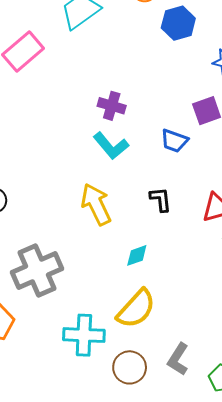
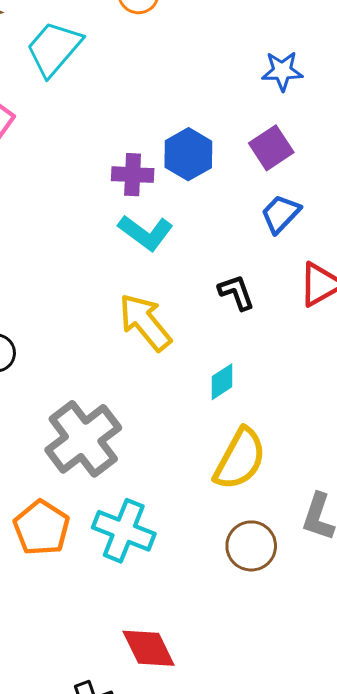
blue hexagon: (178, 23) -> (188, 154), moved
blue trapezoid: (174, 141) -> (281, 214), moved, turned 128
cyan cross: (84, 335) -> (124, 531), moved, turned 33

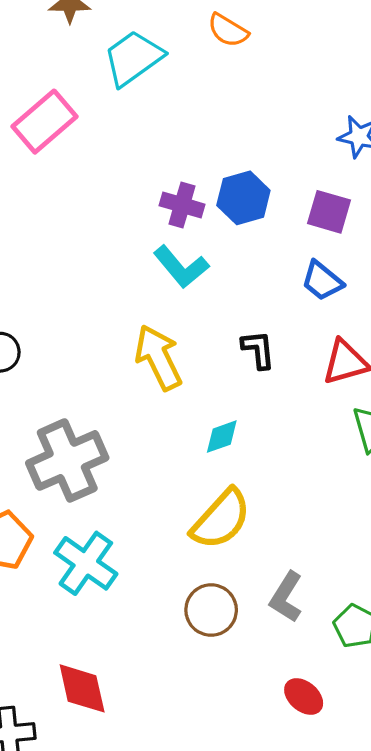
purple square: (271, 148) -> (329, 212), turned 36
blue trapezoid: (281, 214) -> (322, 281), turned -108

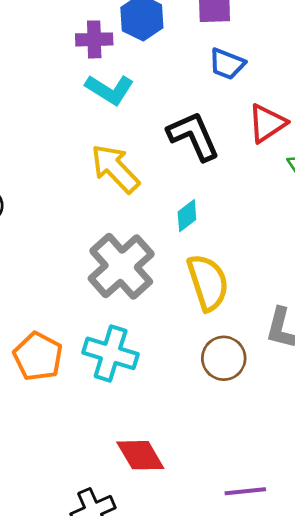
black L-shape: (258, 350) -> (193, 136), size x1.6
gray cross: (67, 460) -> (121, 266), moved
yellow semicircle: (221, 519) -> (208, 282), turned -42

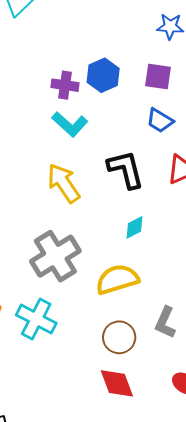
cyan diamond: (187, 216) -> (135, 227), moved
yellow semicircle: (208, 282) -> (117, 279), turned -99
red diamond: (140, 455) -> (117, 383), moved

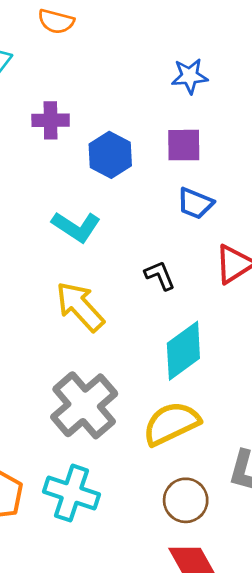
purple cross: (65, 85) -> (51, 120), moved
black L-shape: (126, 169) -> (160, 275), size x0.6
cyan diamond: (135, 227) -> (183, 351), size x1.8

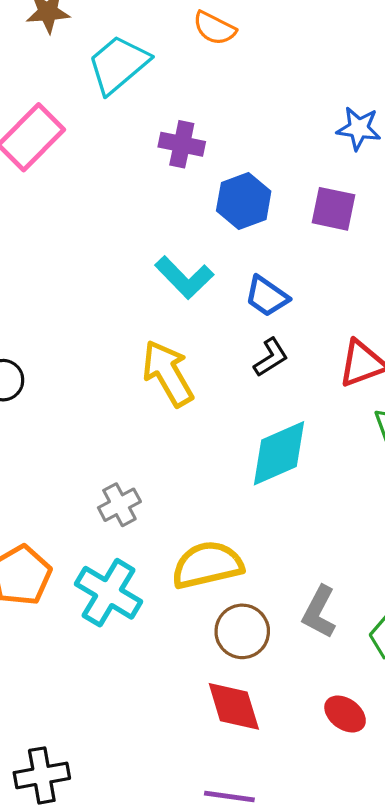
blue trapezoid: (195, 203) -> (267, 296), moved
black L-shape: (160, 275) -> (271, 357), turned 68
gray cross: (84, 405) -> (119, 505), moved, size x0.5
yellow semicircle: (171, 423) -> (207, 565), moved

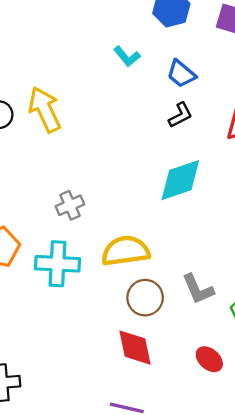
cyan L-shape: (184, 277) -> (127, 56), size x0.7
yellow arrow: (168, 373) -> (45, 110), moved
cyan cross: (109, 593) -> (57, 264), turned -33
gray L-shape: (319, 612) -> (198, 289), turned -56

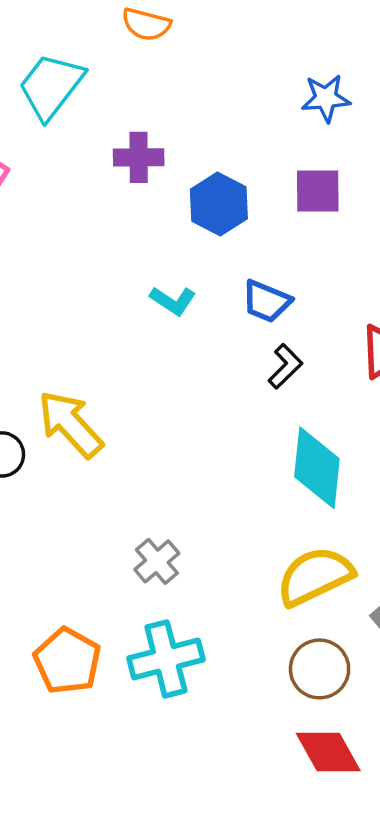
cyan diamond: (180, 180) -> (317, 468), turned -48
yellow semicircle: (126, 251) -> (315, 576), moved

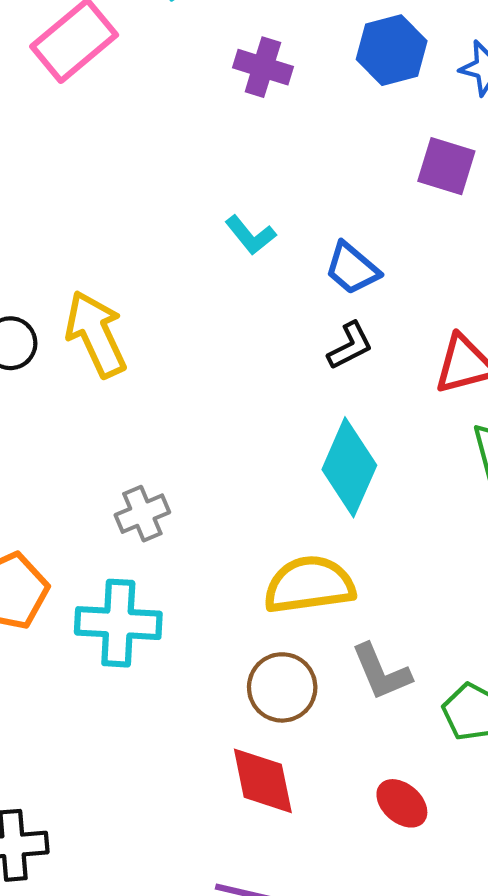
blue hexagon: (219, 204) -> (392, 50), moved

